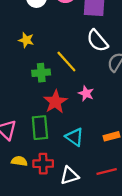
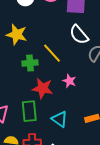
yellow star: (26, 40) -> (17, 35), size x1.5
red star: (55, 102) -> (43, 88), turned -30

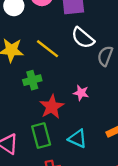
yellow line: (52, 53) -> (47, 49), moved
red star: (43, 88) -> (52, 107), turned -30

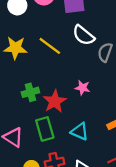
green cross: (32, 80) -> (30, 92), moved

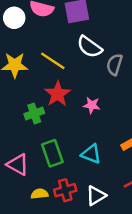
red star: (55, 101) -> (58, 94), moved

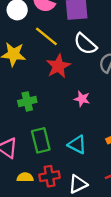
yellow line: (53, 61) -> (46, 36), moved
red star: (58, 94) -> (58, 66), moved

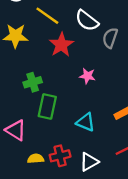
green rectangle: (41, 140) -> (47, 107), moved, turned 30

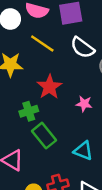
red star: (61, 45) -> (49, 87), moved
green rectangle: (47, 107) -> (44, 136), turned -50

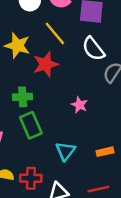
red star: (49, 87) -> (46, 64), moved
cyan triangle: (83, 151) -> (66, 151), turned 30

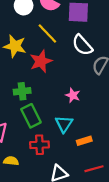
cyan triangle: (66, 151) -> (64, 124), moved
orange rectangle: (105, 152) -> (84, 141), moved
red cross: (31, 178) -> (40, 145), moved

